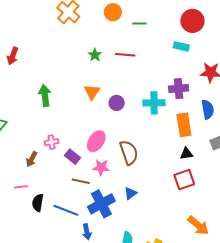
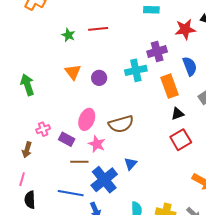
brown semicircle: (129, 153) -> (121, 124), turned 105
pink star: (101, 167) -> (97, 144), turned 30
pink line: (21, 187) -> (22, 179), turned -56
black semicircle: (38, 203) -> (30, 200), moved

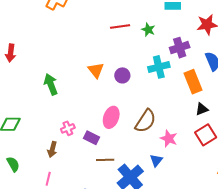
green star: (68, 35) -> (148, 30), moved
brown semicircle: (121, 124) -> (146, 121), turned -40
pink star: (97, 144) -> (169, 138), moved

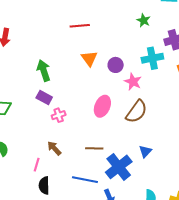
red line: (120, 27) -> (80, 26), moved
purple rectangle: (92, 138) -> (44, 97), moved
pink star: (169, 138) -> (133, 82), moved
brown arrow: (52, 149) -> (54, 148), moved, turned 119

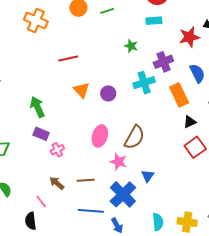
pink star: (133, 82) -> (118, 162), moved
brown line: (94, 148) -> (86, 180), moved
pink line: (37, 165) -> (41, 201), turned -48
black semicircle: (44, 186) -> (31, 221), moved

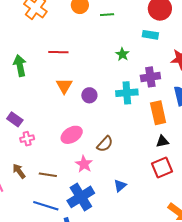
green arrow: (37, 107) -> (20, 66), moved
pink ellipse: (100, 136) -> (72, 135), turned 30
brown semicircle: (134, 137) -> (105, 144), size x0.7
blue triangle: (148, 176) -> (120, 186), moved

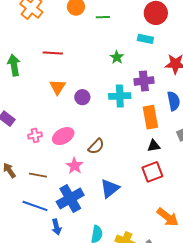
pink cross: (27, 139) -> (35, 135), moved
blue triangle: (120, 186) -> (110, 188), size x1.5

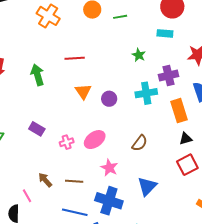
brown semicircle: (96, 146) -> (140, 143), moved
blue cross: (70, 198) -> (109, 201), turned -36

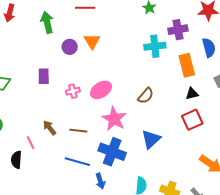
purple circle: (109, 99) -> (70, 47), moved
purple rectangle: (37, 129) -> (44, 76), turned 56
pink star: (109, 168) -> (114, 119), size x1.4

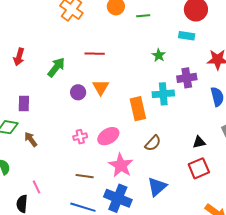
green arrow: (47, 22) -> (56, 67), turned 50
orange rectangle: (187, 65) -> (138, 109), moved
purple rectangle: (44, 76) -> (24, 104), moved
brown arrow: (50, 128) -> (31, 139), moved

